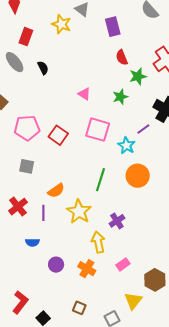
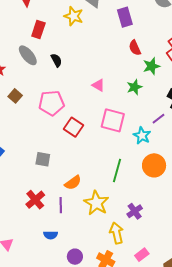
pink pentagon: (27, 128) -> (52, 103), moved

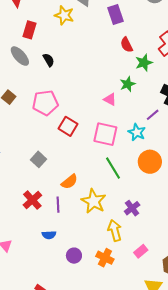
pink triangle: (98, 85) -> (110, 99), moved
pink square: (113, 120) -> (105, 134), moved
gray square: (43, 159) -> (39, 159), turned 35
green line: (117, 170) -> (113, 168), turned -45

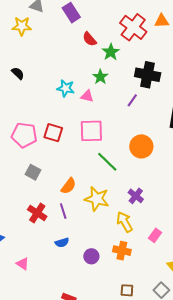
pink pentagon: (45, 103) -> (24, 135), moved, turned 30
cyan star: (137, 132) -> (66, 88), moved

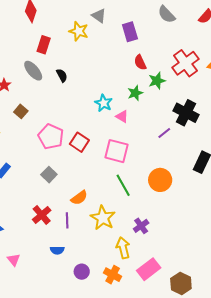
green star: (100, 77) -> (135, 93), moved
pink rectangle: (155, 235) -> (149, 269), size x1.6

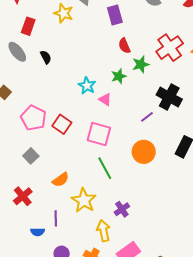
orange circle: (160, 180) -> (144, 152), moved
purple line: (67, 220) -> (56, 218), moved

